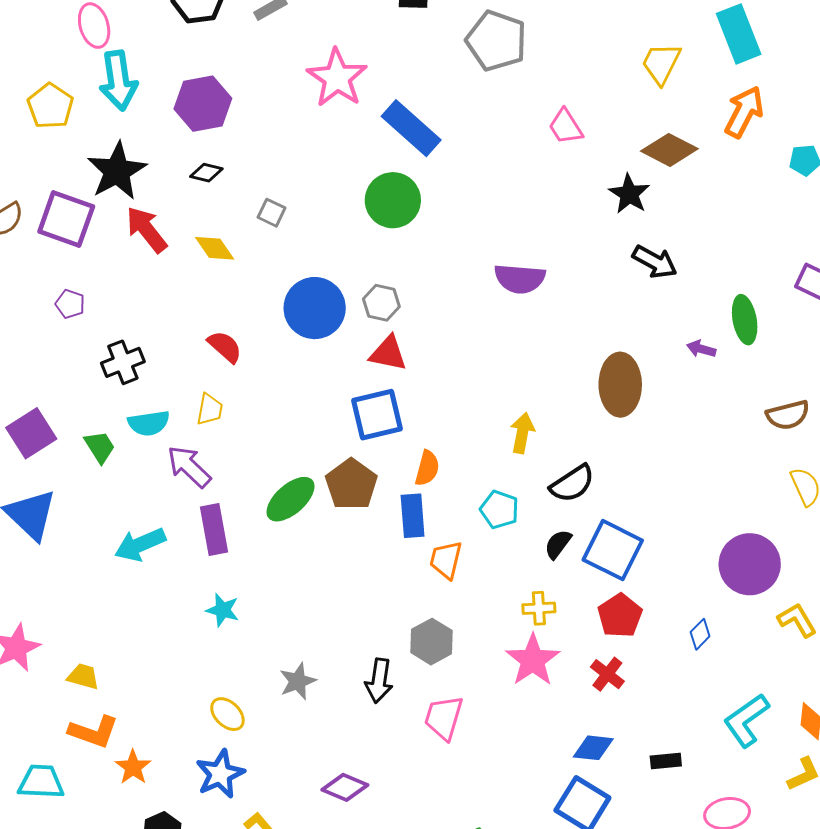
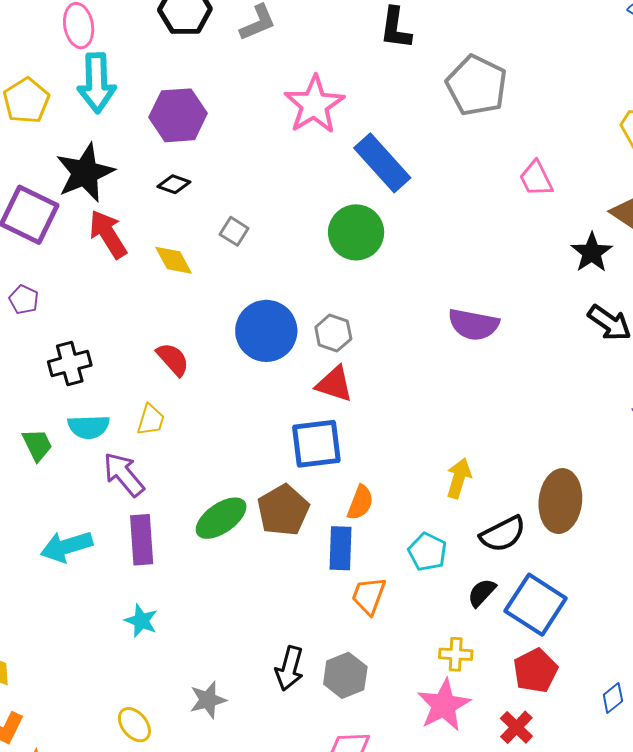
brown ellipse: (620, 385) -> (560, 501), moved
black arrow: (379, 681) -> (289, 668), moved

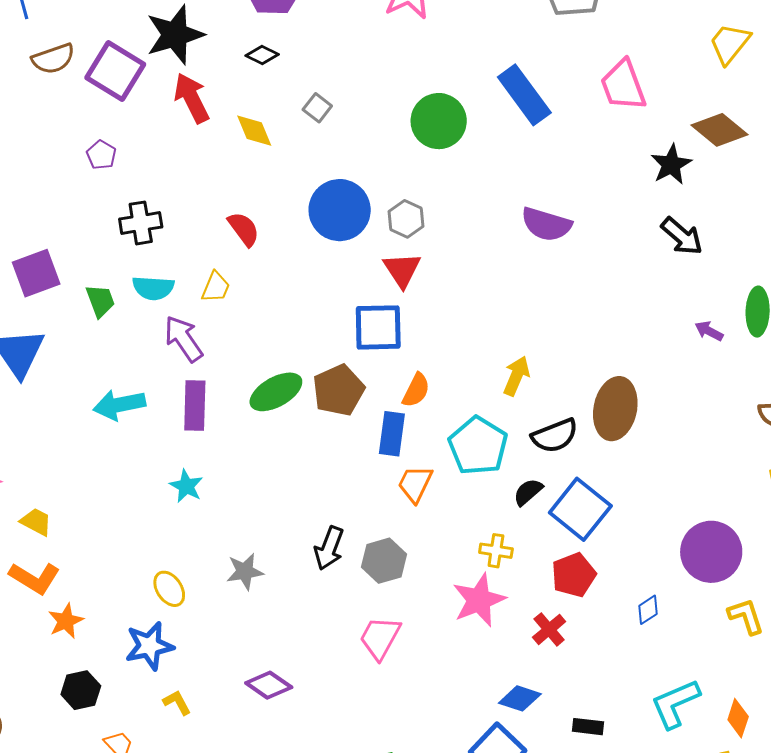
blue rectangle: (382, 163) -> (524, 95), moved
pink trapezoid: (536, 179) -> (623, 85), size x1.4
red triangle: (334, 384) -> (402, 270), turned 33
cyan pentagon: (427, 552) -> (478, 446), size x1.5

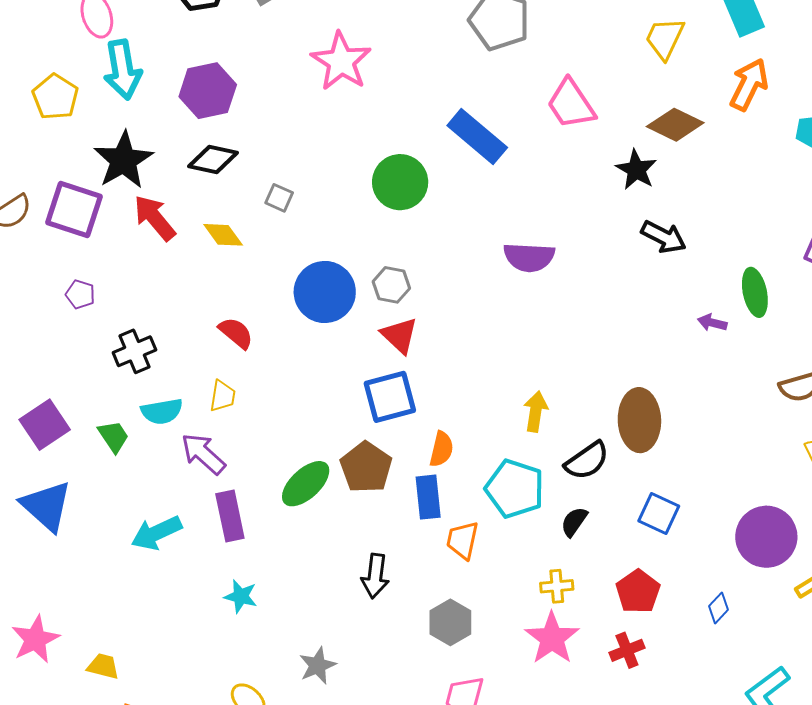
black diamond: (262, 55) -> (213, 159), size x1.5
blue square: (580, 509) -> (659, 513), moved, size x0.7
black arrow: (329, 548) -> (375, 576), moved
red cross: (549, 629) -> (627, 650), turned 32

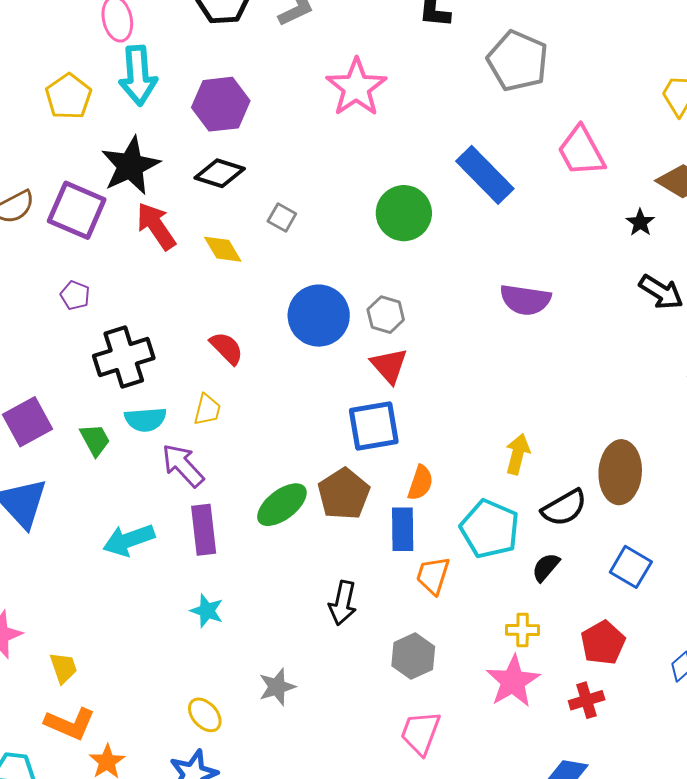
black star: (636, 170) -> (640, 223), size x0.7
black cross: (134, 351) -> (124, 357), size x1.4
yellow trapezoid: (103, 666) -> (63, 668), turned 52

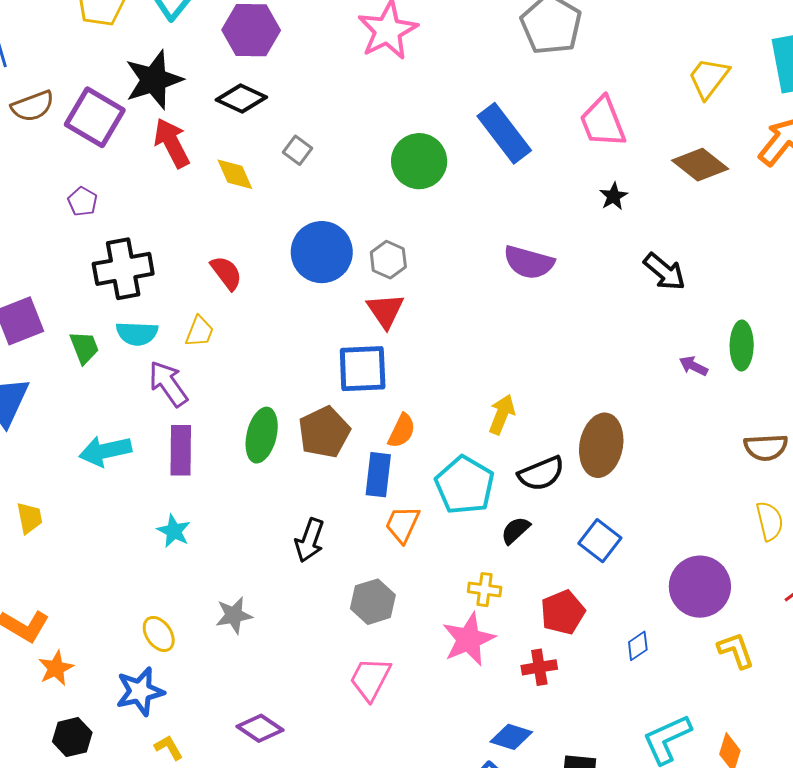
black star: (640, 223) -> (614, 196), moved
green ellipse: (282, 505) -> (262, 435), turned -46
yellow trapezoid: (63, 668) -> (29, 518), moved

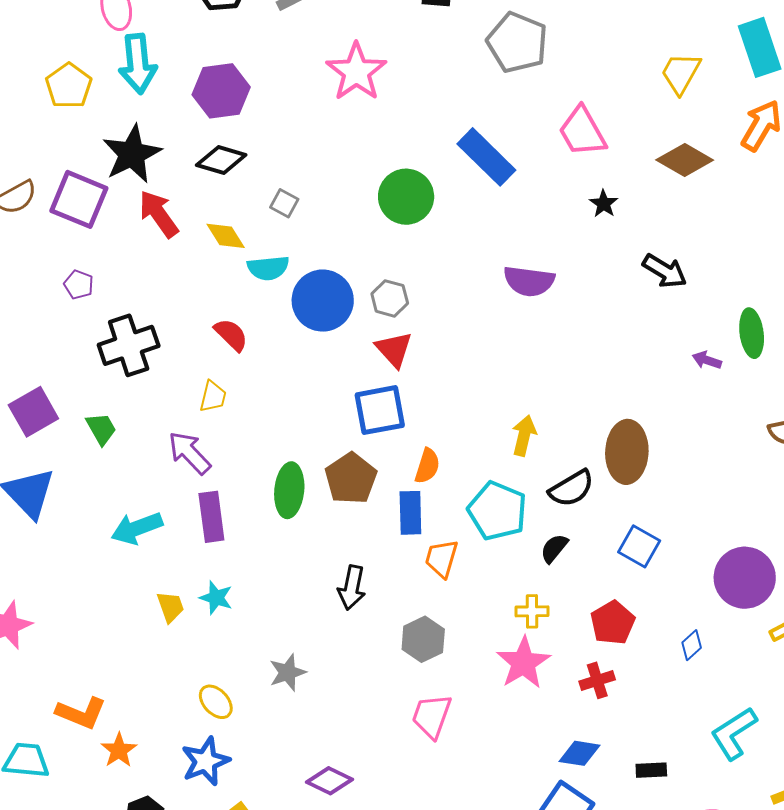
cyan semicircle: (137, 333) -> (268, 268), moved
yellow trapezoid: (29, 518) -> (170, 607), moved

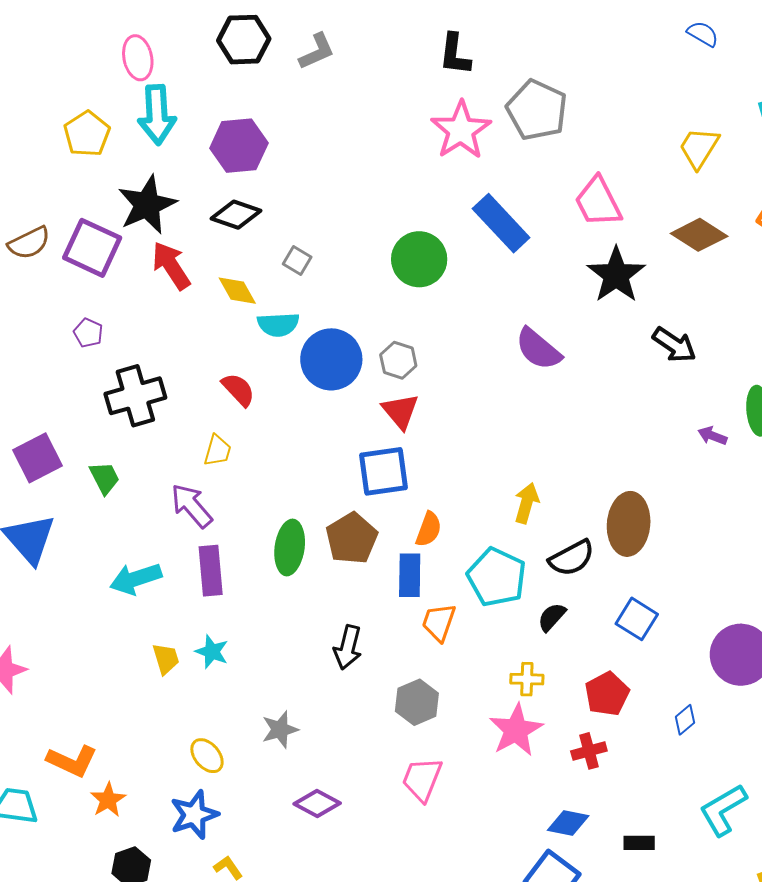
pink star: (356, 72) -> (461, 130), moved
black star: (604, 204) -> (616, 275), size x2.0
purple semicircle: (529, 281) -> (538, 349), turned 30
purple diamond: (329, 781) -> (317, 803), moved

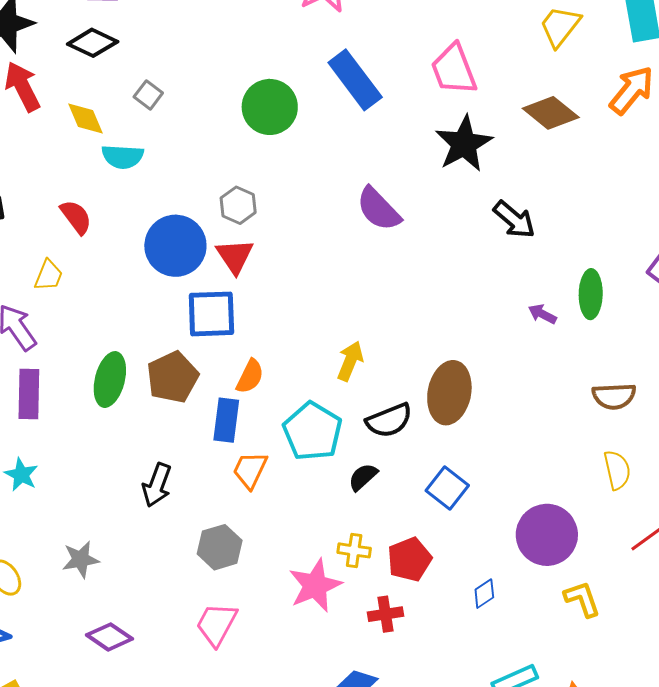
blue circle: (331, 359) -> (175, 246), moved
yellow cross: (527, 679) -> (354, 550), moved

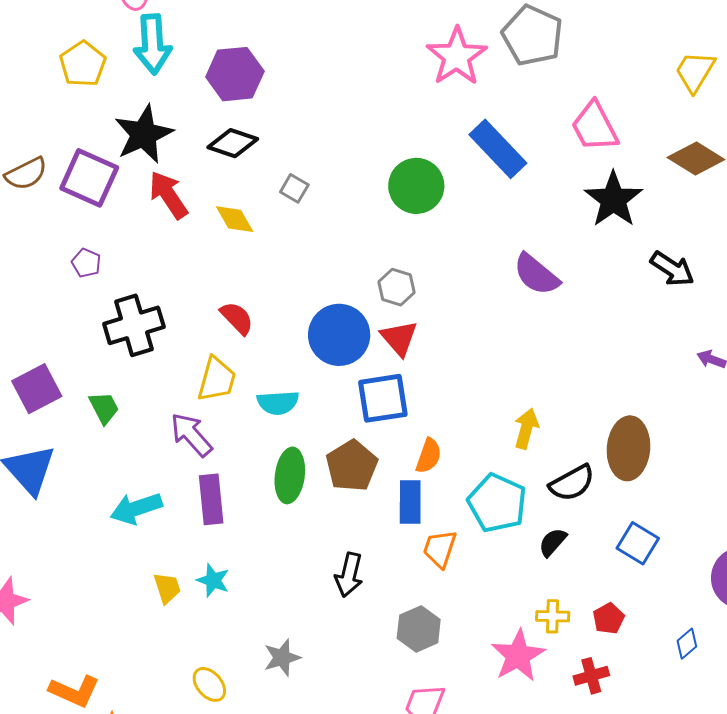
cyan semicircle: (123, 157) -> (278, 403), moved
yellow trapezoid: (49, 275) -> (217, 379), size x1.4
red pentagon: (409, 559) -> (609, 619), size x0.7

